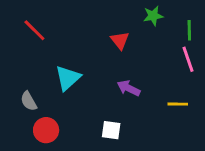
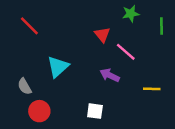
pink line: (188, 59) -> (126, 52), moved, turned -30

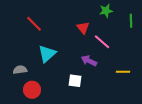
red line: (29, 26) -> (34, 24), moved
gray semicircle: (25, 86) -> (20, 70), turned 112
white square: (95, 111) -> (75, 81), moved

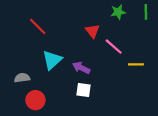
green line: (131, 21) -> (146, 12), moved
purple arrow: (89, 61) -> (81, 68), moved
yellow line: (123, 72) -> (136, 64), moved

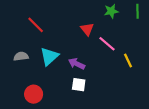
yellow line: (136, 64) -> (128, 61), turned 64
gray semicircle: (22, 78) -> (21, 56), moved

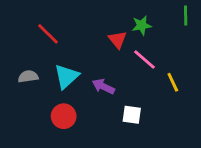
green star: (111, 11) -> (142, 25), moved
white square: (79, 85) -> (132, 115), moved
red circle: (34, 94) -> (64, 116), moved

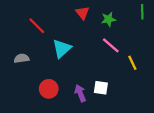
red triangle: (118, 40) -> (82, 13), moved
cyan triangle: (66, 76) -> (62, 49), moved
purple arrow: (103, 86) -> (80, 93), moved, turned 42

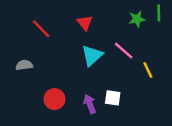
red triangle: (82, 13) -> (85, 23), moved
green star: (109, 19) -> (137, 19), moved
cyan triangle: (62, 49) -> (92, 55), moved

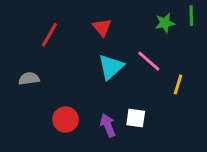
red line: (41, 29) -> (49, 35), turned 75
yellow line: (148, 70) -> (178, 84), turned 42

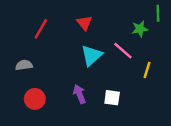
green star: (165, 23) -> (140, 29), moved
red circle: (65, 119) -> (35, 99), moved
purple arrow: (108, 125) -> (79, 94), moved

